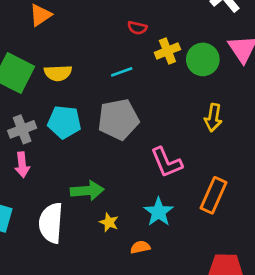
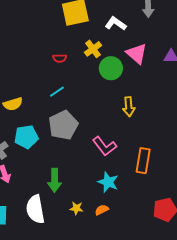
yellow cross: (167, 51) -> (93, 49), moved
green arrow: (87, 191) -> (55, 180), turned 110
yellow star: (109, 222) -> (76, 208), moved

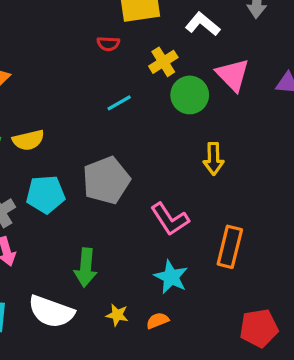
red semicircle: (60, 58) -> (108, 44), moved
cyan line: (57, 92) -> (119, 103), moved
white semicircle: (35, 209) -> (51, 312), turned -64

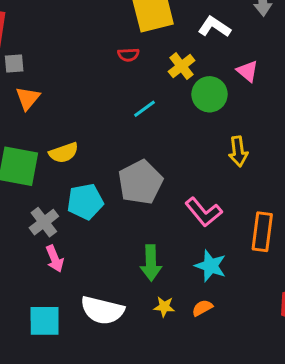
pink triangle: (233, 75) -> (247, 71), size x0.7
green arrow: (86, 267) -> (151, 263), moved

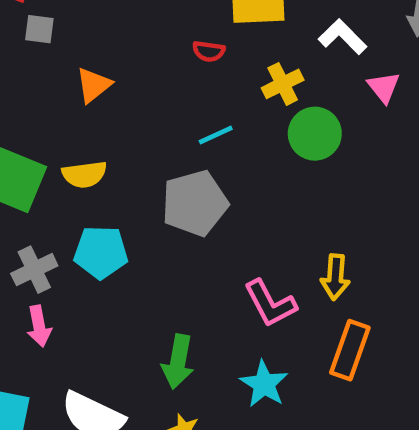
pink triangle: (247, 71) -> (384, 87), moved
orange triangle: (28, 98) -> (94, 85), moved
yellow arrow: (238, 151) -> (335, 277), moved
gray pentagon: (140, 182) -> (195, 203), moved

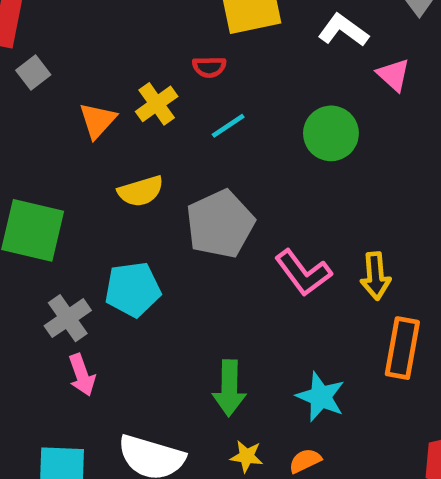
gray square: (39, 29) -> (33, 72), turned -36
yellow cross: (283, 84) -> (157, 104), moved
cyan line: (216, 135) -> (228, 126), moved
yellow semicircle: (84, 174) -> (141, 191), moved
pink L-shape: (270, 303) -> (303, 273), moved

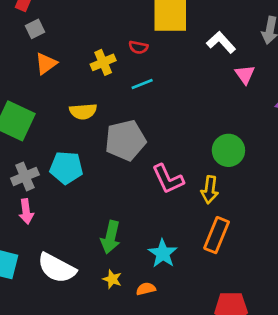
orange triangle: (98, 120) -> (46, 64), moved
green circle: (331, 133) -> (228, 150), moved

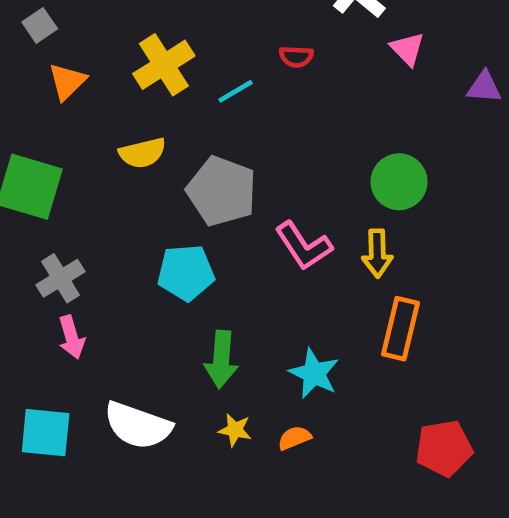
red semicircle: (138, 47) -> (296, 57), moved
yellow cross: (103, 62) -> (164, 65), size x1.4
gray pentagon: (125, 140) -> (222, 191), turned -30
cyan pentagon: (66, 168) -> (186, 273), moved

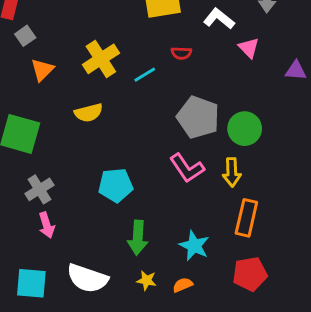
gray pentagon: (222, 191) -> (198, 117), moved
red pentagon: (444, 448) -> (250, 274), moved

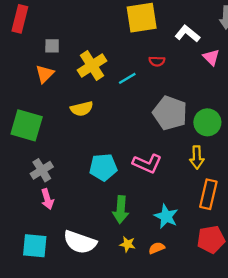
gray square: (25, 36) -> (52, 46), moved, turned 35
pink L-shape: (187, 168) -> (147, 164), moved, turned -32

